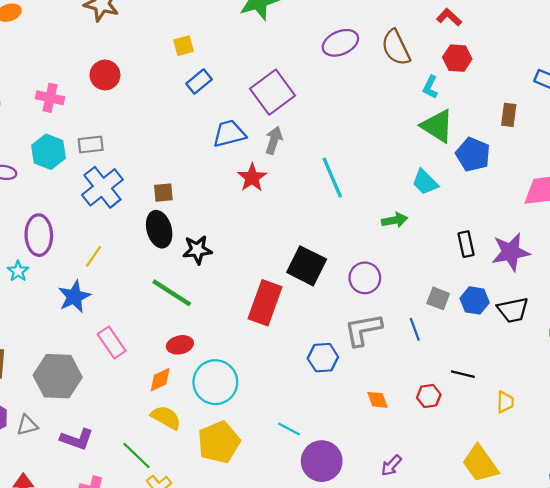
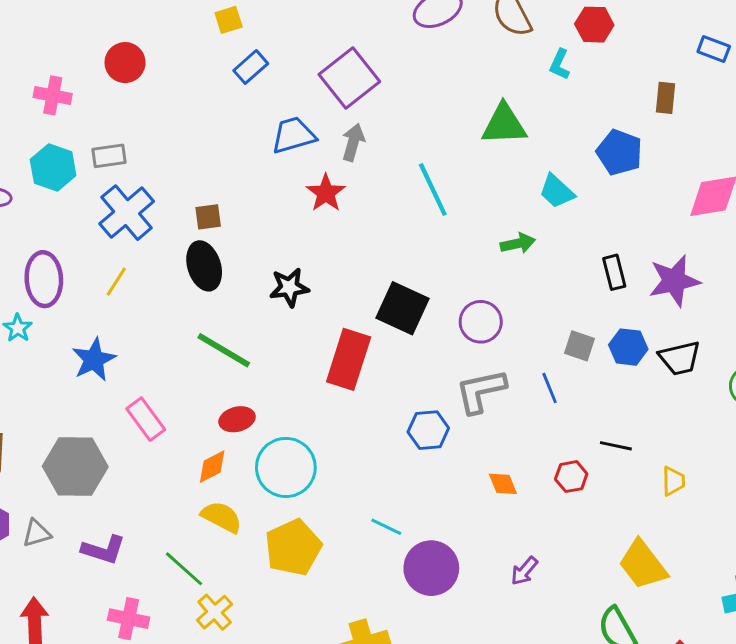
green triangle: (437, 126) -> (504, 124), moved, turned -33
black star: (197, 250) -> (289, 287), moved
yellow line: (94, 256) -> (116, 282), moved

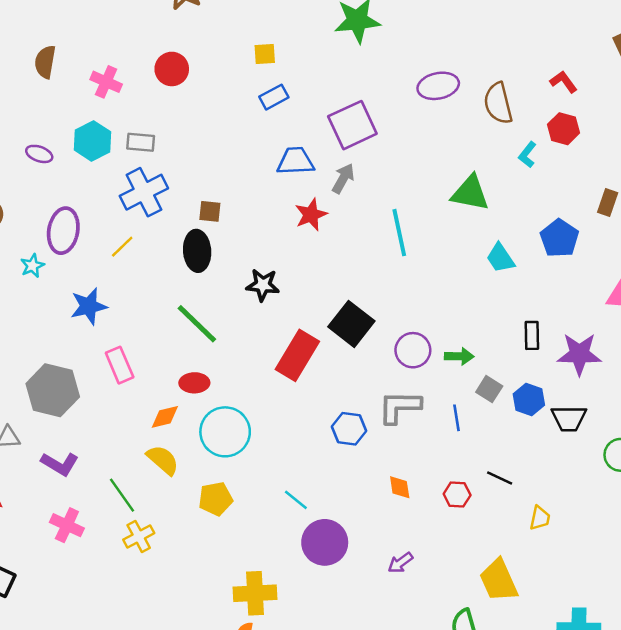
green arrow: (518, 243) -> (459, 356), moved
yellow pentagon: (293, 548) -> (216, 499), size x0.7

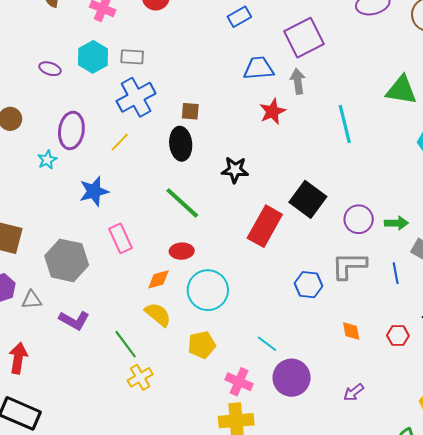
gray arrow: (343, 178) -> (298, 81), turned -35
pink cross: (67, 525) -> (239, 382), moved

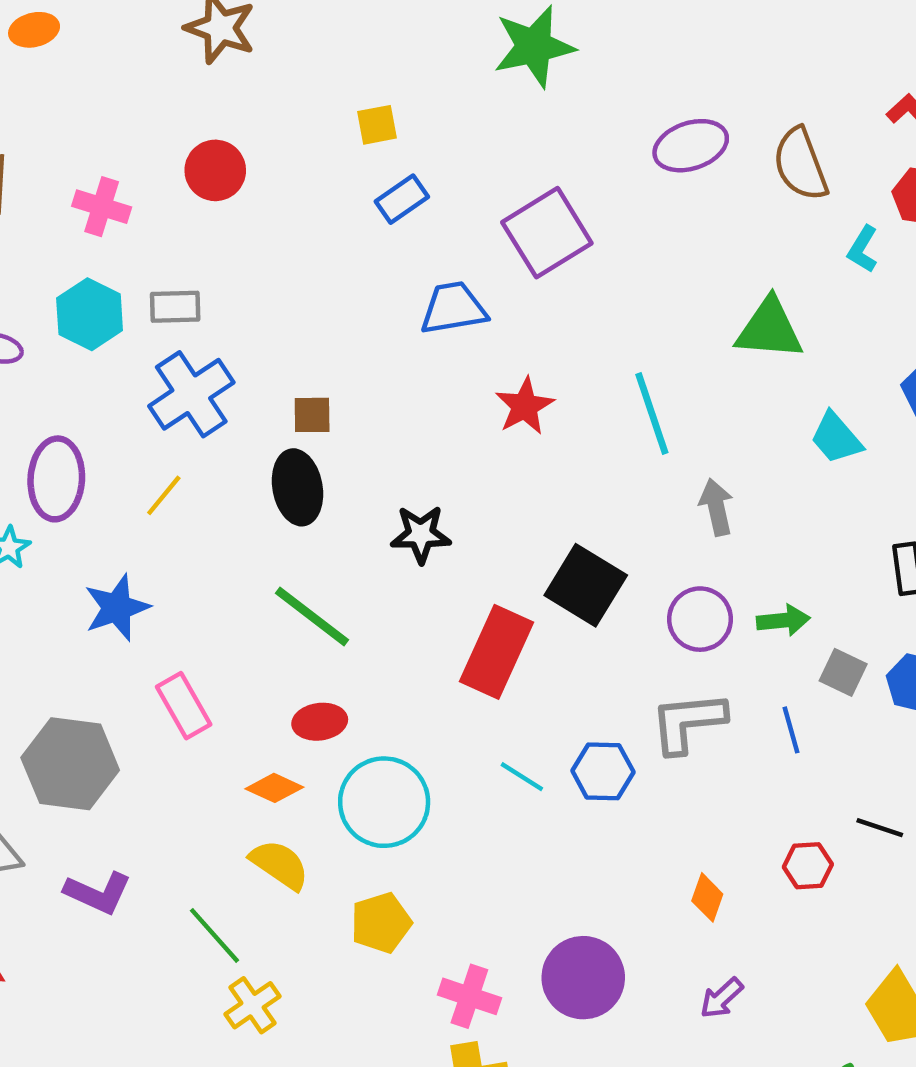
gray arrow: (298, 81) -> (716, 507), moved
red star: (272, 111) -> (525, 406), moved
orange diamond: (158, 279) -> (274, 788), turned 45
orange diamond: (351, 331) -> (707, 897), moved, turned 35
cyan line: (267, 344) -> (522, 777), moved

